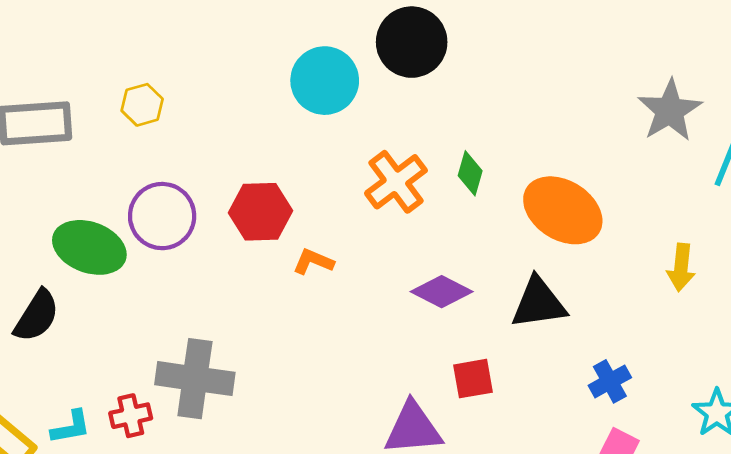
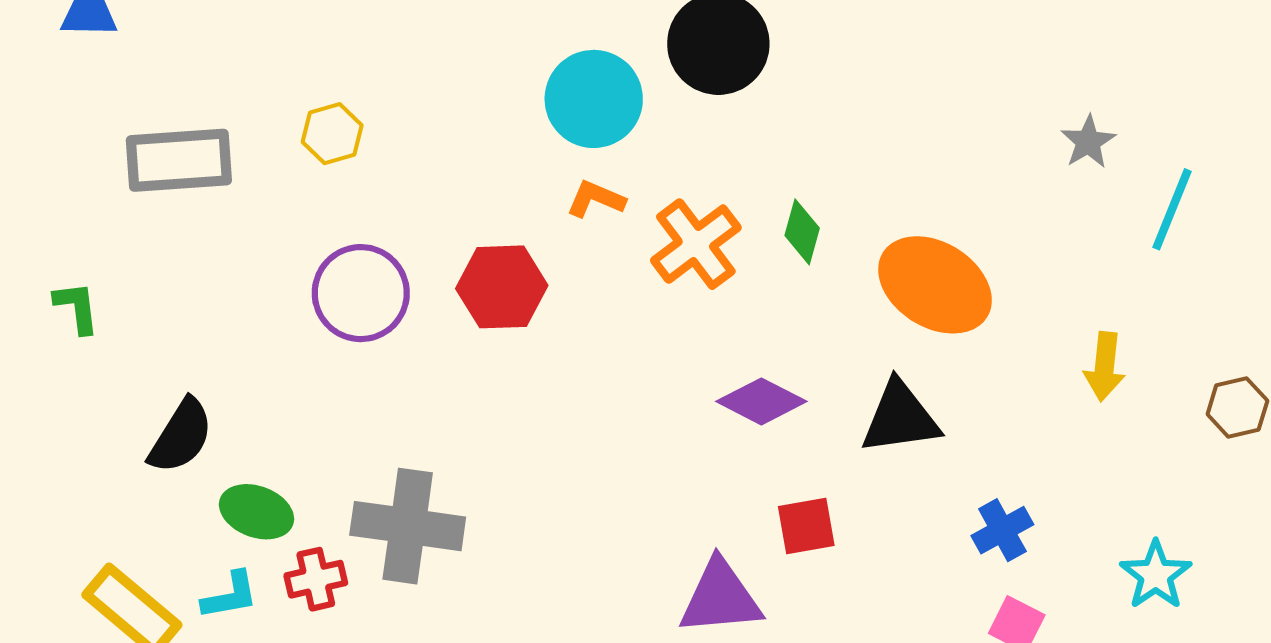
gray star: (670, 111) -> (1088, 142), size x0.6
green ellipse: (89, 247) -> (257, 512), moved, size x0.7
orange L-shape: (313, 262) -> (596, 199), moved

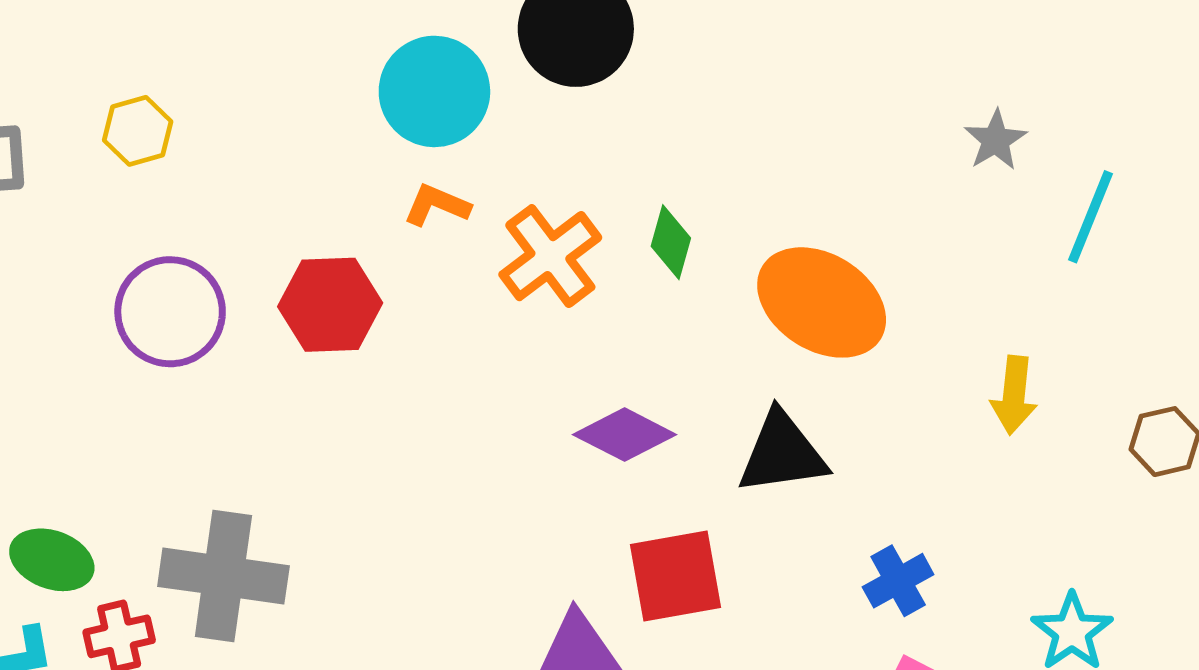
red square: (806, 526) -> (676, 576), size x1.4

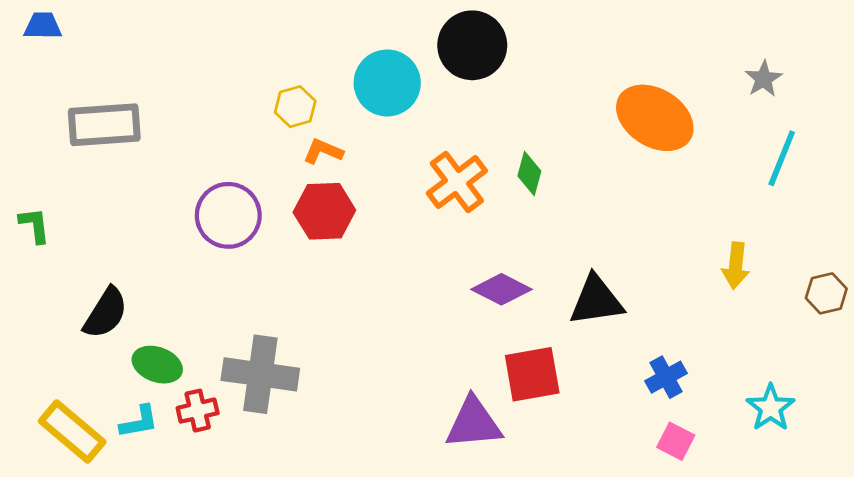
yellow hexagon: (138, 131) -> (295, 107), moved
gray star: (995, 140) -> (764, 79), moved
orange L-shape: (437, 205) -> (323, 151), moved
orange ellipse: (822, 302) -> (655, 118), moved

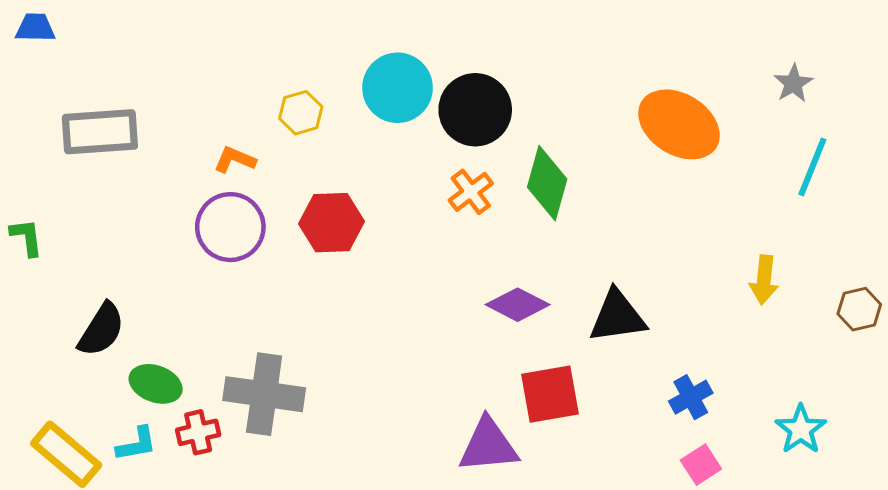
black circle: (472, 45) -> (475, 110), moved
orange L-shape: (323, 151) -> (235, 160), moved
green diamond: (529, 174) -> (547, 183), size x1.6
orange cross: (457, 182) -> (471, 192), size x0.7
pink square: (676, 441) -> (701, 465), turned 30

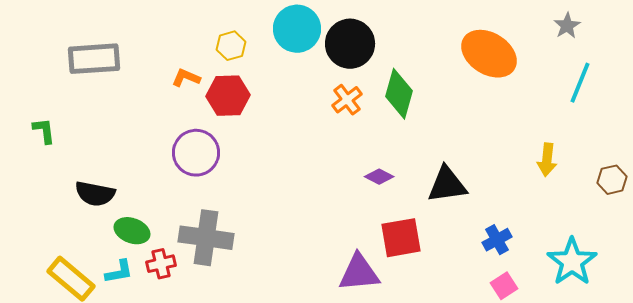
red hexagon: (332, 223) -> (228, 96), moved
purple circle: (230, 227) -> (196, 153), moved
purple diamond: (518, 305) -> (379, 177), size x0.7
black semicircle: (101, 330) -> (95, 194), turned 69
cyan star: (801, 429) -> (572, 262), size x1.4

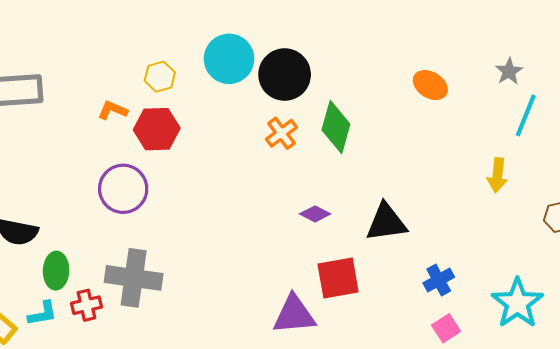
gray star: (567, 26) -> (509, 71), moved
orange ellipse: (489, 54) -> (430, 85), size x0.6
yellow arrow: (547, 160) -> (497, 175), moved
green ellipse: (132, 231) -> (56, 271), turned 72

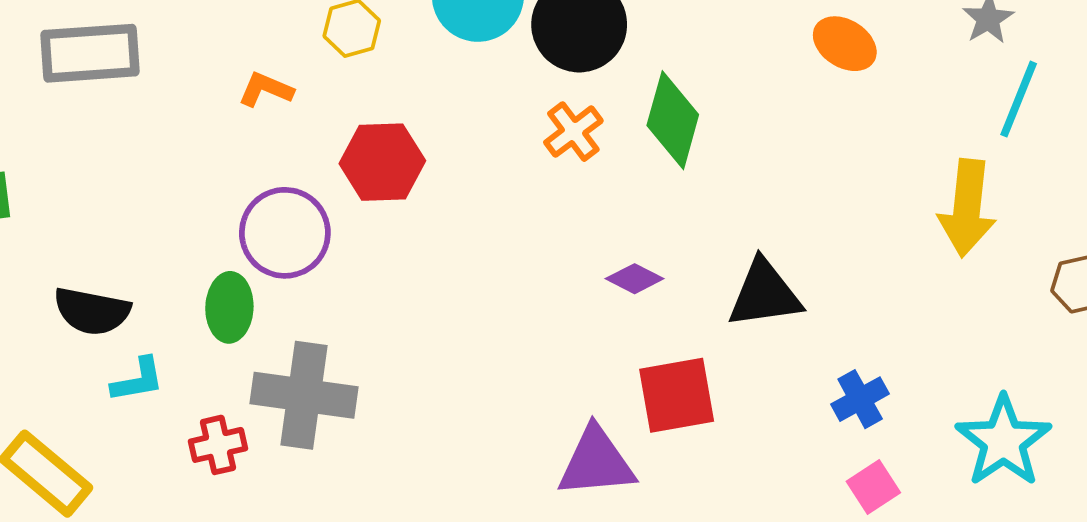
red hexagon: (157, 129) -> (382, 162), moved
yellow arrow: (497, 175) -> (967, 208), size x1.5
green ellipse: (56, 271) -> (229, 307), moved
cyan L-shape: (42, 314) -> (138, 380), moved

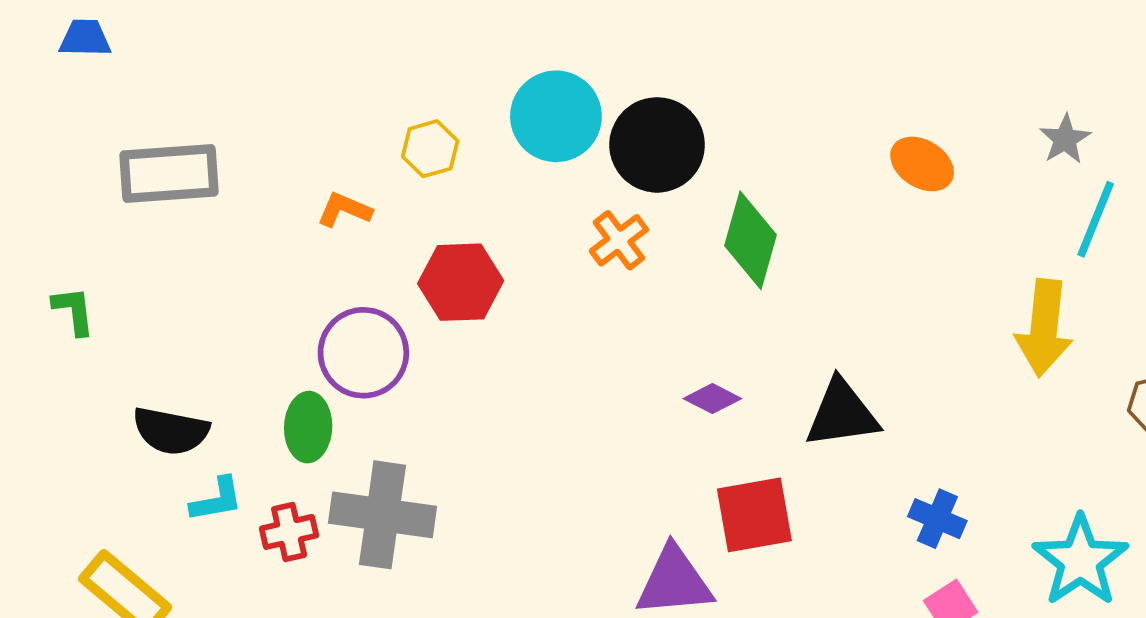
orange cross: (573, 132) -> (619, 240), moved
blue cross: (860, 399) -> (937, 519), turned -38
red cross: (218, 445) -> (289, 532), moved

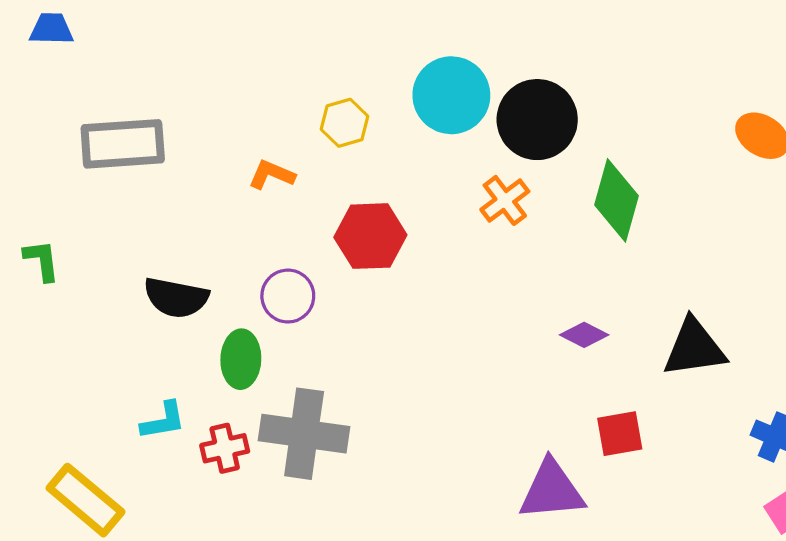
purple circle: (363, 353) -> (288, 296), size x0.7
black semicircle: (171, 431) -> (176, 298), moved
red square: (754, 515) -> (620, 434), size x0.7

